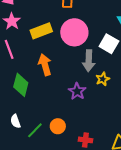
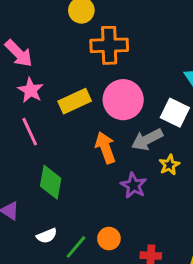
gray arrow: (89, 61) -> (147, 140), turned 65
orange arrow: (45, 65) -> (105, 148), moved
white semicircle: (15, 121) -> (47, 236), turned -88

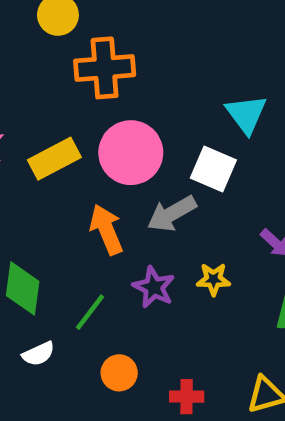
yellow star: (169, 165) -> (213, 279), moved, turned 30
white semicircle: (47, 236) -> (38, 354), moved
green line: (76, 247) -> (90, 312), moved

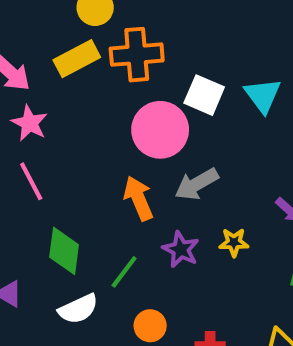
yellow rectangle: (54, 159) -> (77, 59), moved
white square: (213, 169) -> (204, 95), moved
white semicircle: (38, 354) -> (78, 309), size x1.4

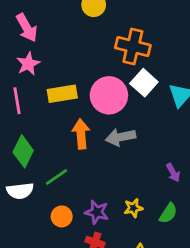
orange cross: (137, 55) -> (133, 47), moved
yellow rectangle: (77, 59) -> (62, 94), moved
yellow star: (234, 242) -> (133, 208), moved, turned -30
purple star: (181, 249) -> (97, 212), moved, turned -30

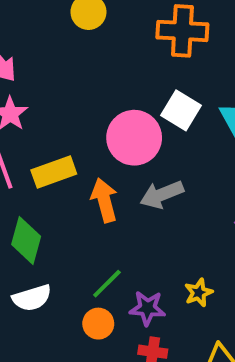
orange cross: (133, 47) -> (182, 31), moved
yellow rectangle: (62, 94) -> (54, 172), moved
green line: (57, 177) -> (107, 284), moved

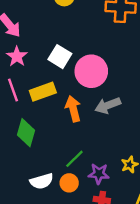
white square: (181, 110) -> (60, 57), moved
white semicircle: (32, 298) -> (42, 181), moved

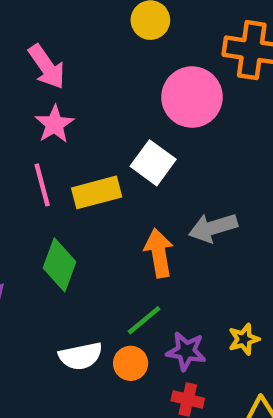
white square: (60, 57) -> (153, 163), moved
pink circle: (91, 71) -> (192, 97), moved
orange arrow: (73, 109) -> (159, 253), moved

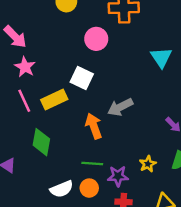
pink circle: (192, 97) -> (96, 39), size x0.7
green line: (144, 320) -> (92, 164), turned 54

